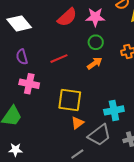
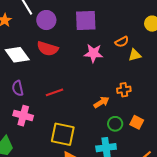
red semicircle: (67, 17) -> (48, 49), moved, turned 55
green circle: (96, 42) -> (115, 124), moved
orange arrow: (95, 63) -> (102, 102), moved

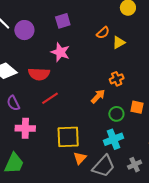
purple square: (86, 21) -> (63, 21), size x0.7
red semicircle: (48, 49) -> (39, 74), moved
pink star: (93, 53) -> (60, 52), moved, turned 30

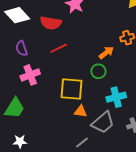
green circle: (116, 114) -> (98, 71), moved
pink cross: (25, 128) -> (30, 75), turned -30
orange triangle: (80, 158) -> (80, 111), turned 48

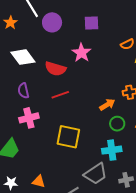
green circle: (98, 71) -> (117, 124), moved
orange triangle: (80, 111) -> (39, 181), moved

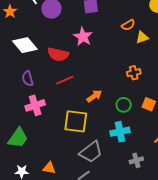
orange arrow: (107, 105) -> (94, 96), moved
gray trapezoid: (96, 174) -> (91, 152), moved

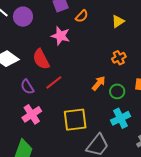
orange semicircle: (128, 25) -> (82, 16), moved
red semicircle: (58, 54) -> (41, 59), turned 65
purple semicircle: (28, 79) -> (27, 87), moved
orange arrow: (94, 96) -> (99, 83), moved

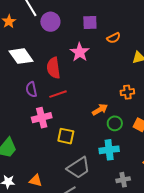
orange semicircle: (82, 16) -> (114, 38), moved
pink cross: (32, 114) -> (42, 118), moved
yellow square: (75, 120) -> (66, 136), size x0.7

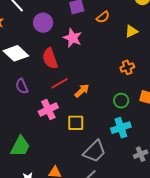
purple circle: (50, 22) -> (43, 23), moved
purple semicircle: (31, 89) -> (22, 86), moved
orange arrow: (100, 110) -> (82, 91), moved

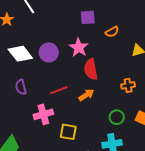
purple circle: (43, 23) -> (49, 52), moved
red semicircle: (50, 58) -> (91, 69), moved
orange arrow: (82, 91) -> (86, 95), moved

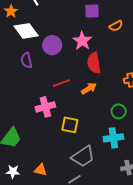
white diamond: (20, 54) -> (26, 31), moved
purple semicircle: (21, 87) -> (26, 60), moved

